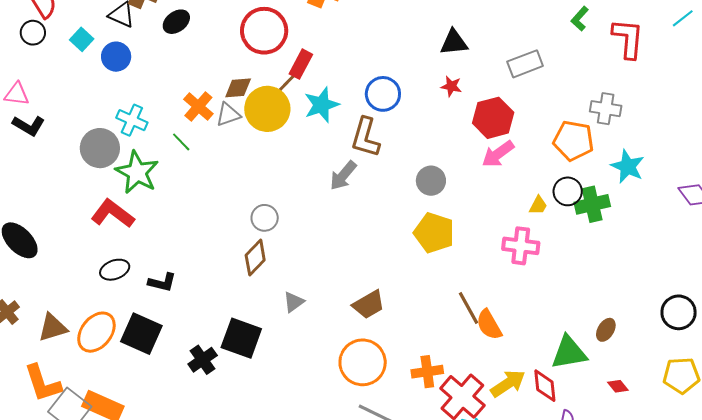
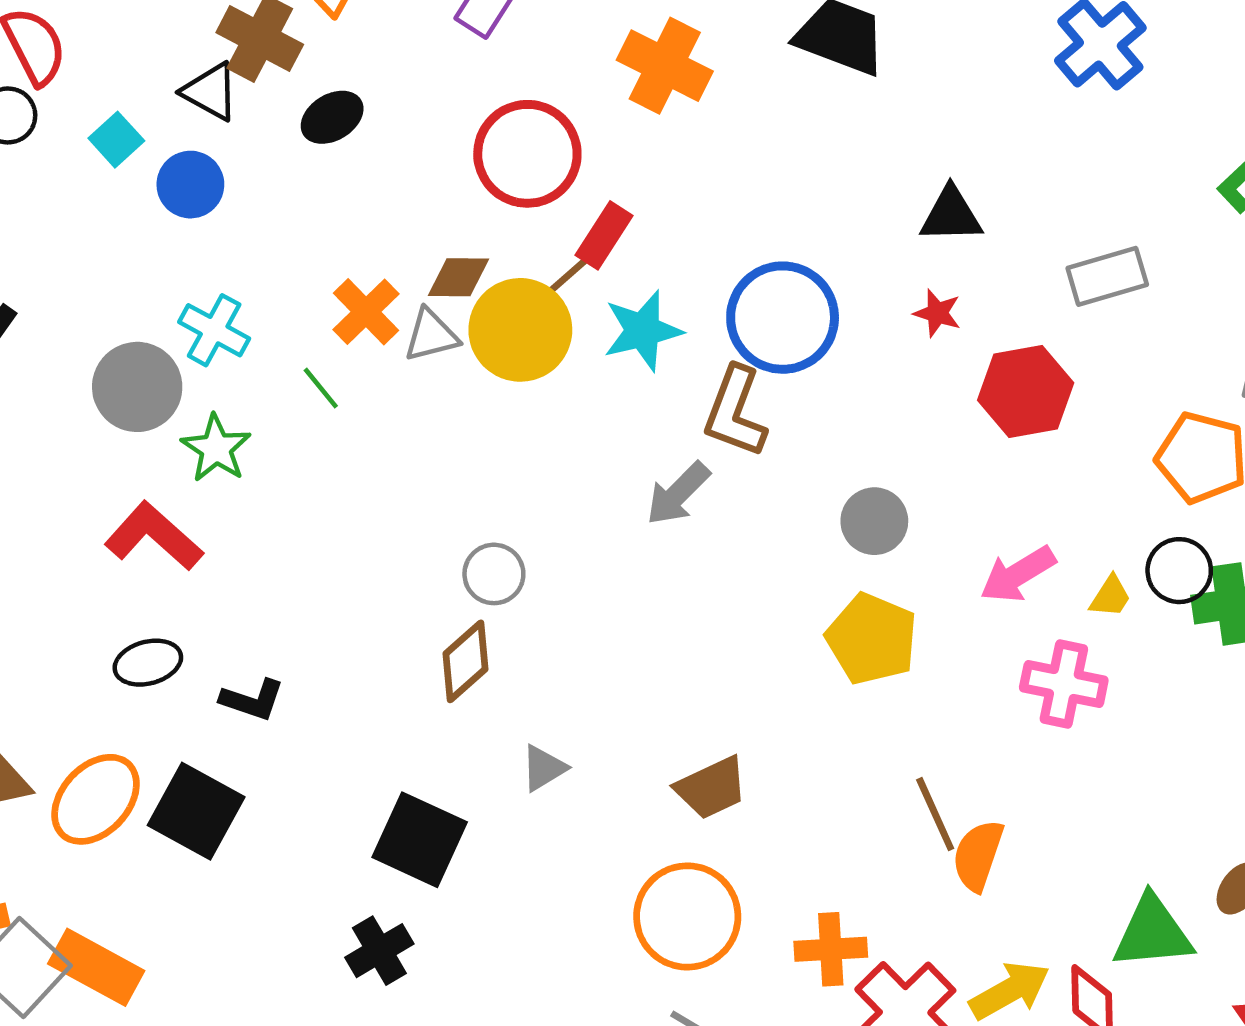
blue circle: (383, 94) -> (783, 318), size x1.4
pink arrow: (498, 154) -> (1018, 574), moved
green star: (137, 172) -> (216, 448), size x0.7
orange semicircle: (489, 325) -> (978, 855), turned 44
black cross: (203, 360) -> (379, 951), moved

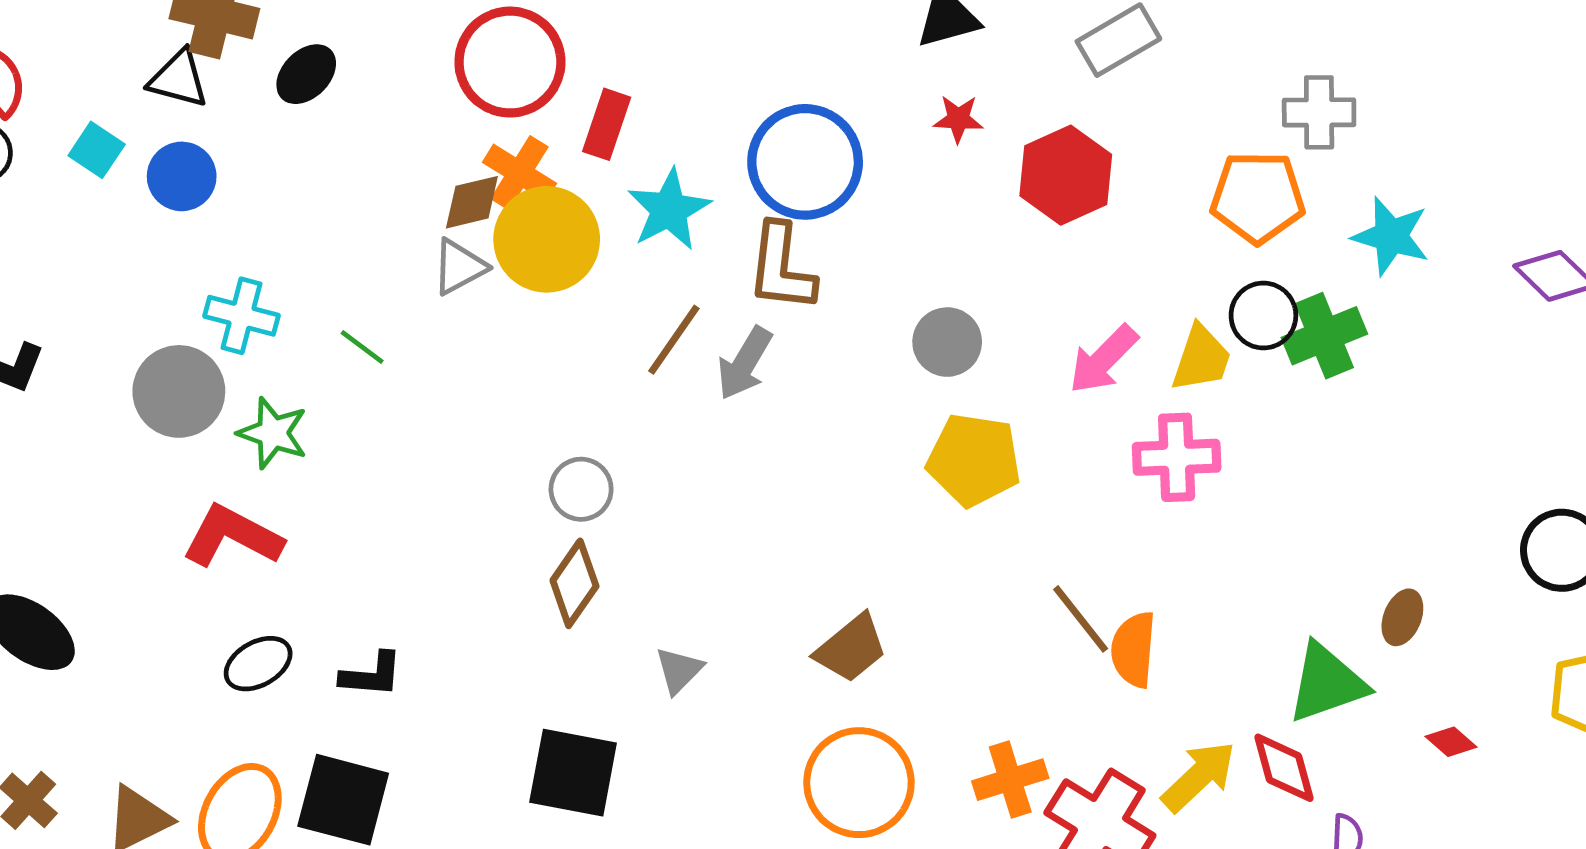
brown line: (562, 280) -> (674, 340), moved
orange cross: (366, 312) -> (520, 173), moved
yellow trapezoid: (1110, 597) -> (1201, 358), size x1.5

